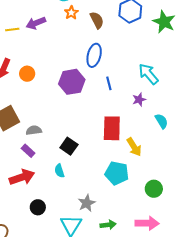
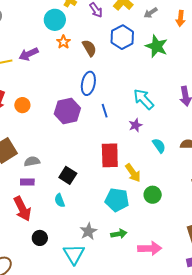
purple rectangle: (28, 151) -> (27, 182), turned -40
red arrow: (22, 177) -> (22, 209), turned 85
green circle: (154, 189) -> (153, 195), moved
green arrow: (108, 225) -> (119, 234), moved

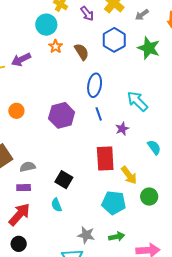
blue ellipse: (88, 83) -> (95, 85), moved
purple star: (135, 125) -> (122, 129), moved
red arrow: (22, 209) -> (19, 214), turned -110
gray star: (88, 231) -> (86, 235), turned -30
black circle: (40, 238) -> (19, 244), moved

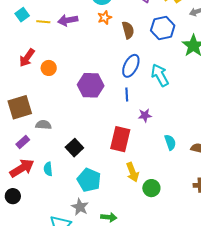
cyan arrow: (137, 101) -> (160, 75), moved
yellow arrow: (129, 175) -> (133, 172), moved
purple rectangle: (24, 188) -> (23, 142), moved, turned -56
cyan pentagon: (114, 203) -> (89, 180), moved
cyan semicircle: (56, 205) -> (48, 169), moved

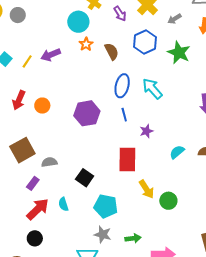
yellow line: (43, 22) -> (27, 61), turned -48
cyan semicircle: (170, 142) -> (177, 152), turned -98

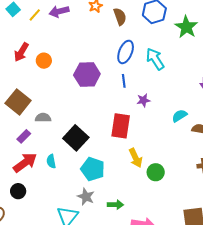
brown square: (22, 150) -> (18, 102), turned -30
cyan semicircle: (177, 152) -> (179, 116), moved
black square: (85, 178) -> (76, 138), size x1.4

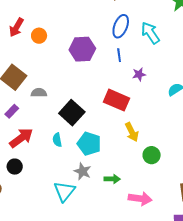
red rectangle: (121, 126) -> (117, 100), turned -75
purple rectangle: (24, 136) -> (12, 111), moved
cyan semicircle: (51, 161) -> (57, 140), moved
green circle: (156, 172) -> (152, 155), moved

